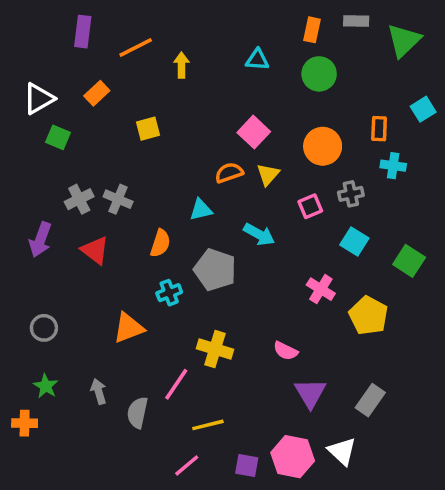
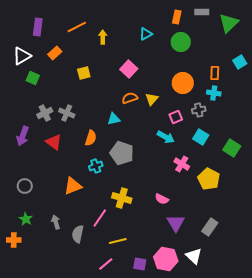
purple rectangle: (83, 32) -> (38, 27), moved
cyan triangle: (257, 60) -> (146, 34), turned -32
pink square: (254, 132) -> (129, 69), moved
cyan cross: (393, 166) -> (214, 93), moved
cyan arrow: (259, 234) -> (166, 137), moved

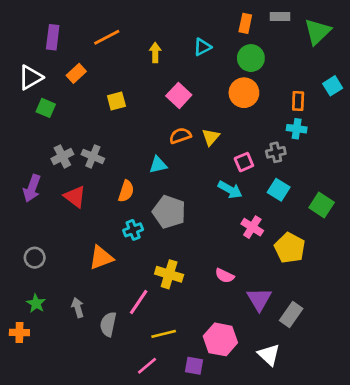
yellow arrow: (103, 37) -> (155, 53), moved
orange circle: (183, 83) -> (244, 93), moved
purple triangle: (176, 223) -> (259, 299), moved
pink hexagon: (166, 259) -> (220, 339), moved

